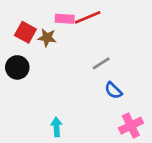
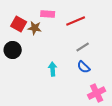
red line: (88, 17) -> (76, 21), moved
gray line: (101, 63) -> (83, 47), moved
cyan arrow: (57, 127) -> (53, 69), moved

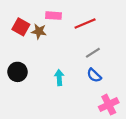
black circle: (13, 50) -> (18, 72), moved

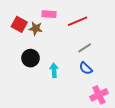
black circle: (18, 72) -> (31, 58), moved

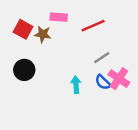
black circle: (31, 58) -> (24, 70), moved
cyan arrow: (54, 70) -> (76, 85), moved
pink cross: (99, 95) -> (119, 79), moved, turned -30

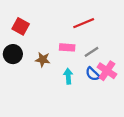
pink rectangle: (59, 17) -> (67, 47), moved
brown star: (43, 34) -> (43, 60), moved
black circle: (24, 70) -> (13, 54), moved

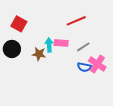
blue semicircle: (93, 74) -> (84, 67), turned -32
cyan arrow: (68, 76) -> (49, 45), moved

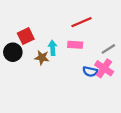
red square: (19, 24) -> (26, 36), moved, turned 35
pink rectangle: (61, 43) -> (75, 45), moved
gray line: (83, 47) -> (108, 49), moved

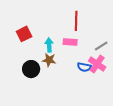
red line: (82, 22) -> (76, 21), turned -66
black circle: (13, 52) -> (31, 69), moved
brown star: (42, 58) -> (49, 60), moved

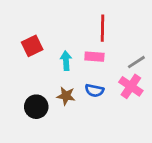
brown star: (49, 60) -> (66, 96), moved
blue semicircle: (84, 67) -> (94, 90), moved
black circle: (31, 69) -> (36, 107), moved

